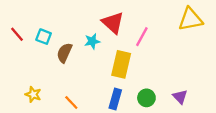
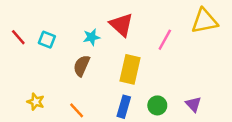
pink line: (142, 37) -> (165, 40), moved
cyan star: (92, 41) -> (92, 37), moved
brown semicircle: (64, 53) -> (82, 66), moved

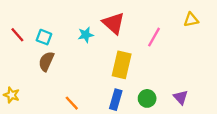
yellow triangle: (204, 21) -> (191, 20), size x0.6
brown semicircle: (82, 66) -> (46, 61), moved
yellow star: (36, 102) -> (12, 95), moved

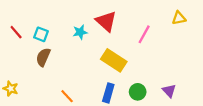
yellow rectangle: (122, 65) -> (114, 60), turned -70

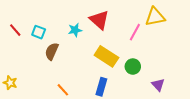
yellow triangle: (179, 18) -> (155, 17), moved, size x1.5
brown semicircle: (43, 57) -> (52, 51), moved
green circle: (138, 92) -> (133, 67), moved

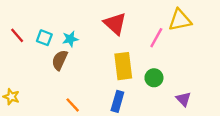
cyan star: (75, 30) -> (70, 39), moved
yellow rectangle: (106, 56) -> (123, 66), turned 50

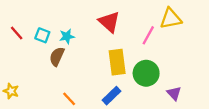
green circle: (154, 78) -> (146, 73), size x1.5
blue rectangle: (117, 101) -> (112, 96), turned 30

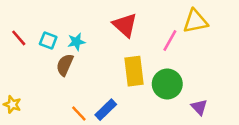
blue rectangle: (112, 96) -> (106, 110), moved

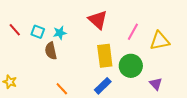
yellow triangle: (195, 21) -> (160, 41), moved
brown semicircle: (65, 65) -> (51, 51), turned -36
blue rectangle: (106, 110) -> (103, 86), moved

